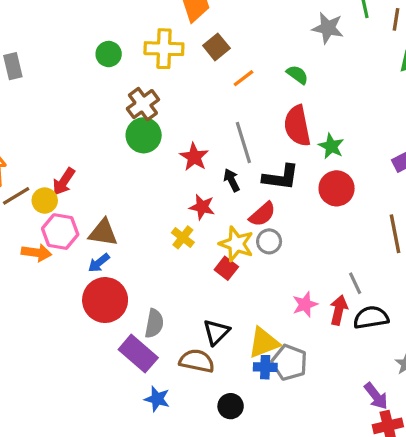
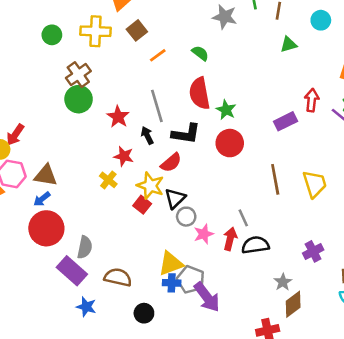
gray circle: (269, 241) -> (186, 217), moved
black triangle: (216, 332) -> (175, 198), moved
purple arrow: (376, 396) -> (207, 297), moved, size x1.4

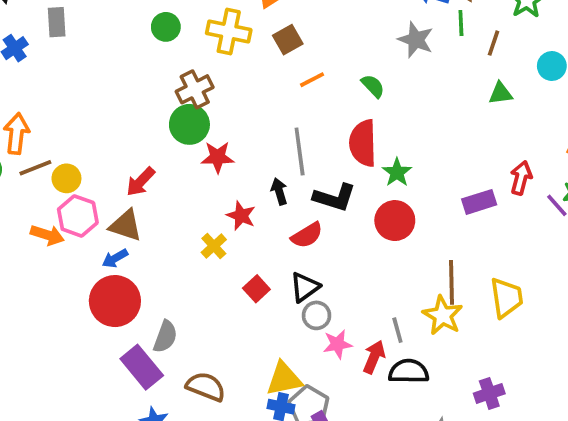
red star: (118, 117) -> (218, 157), moved, turned 30
red arrow: (15, 135) -> (141, 182), moved
yellow star: (150, 186) -> (443, 315), moved

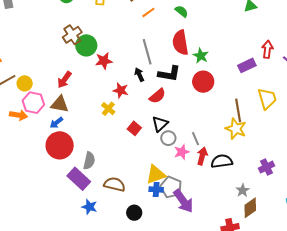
brown cross: (195, 89) -> (72, 35), moved
yellow trapezoid: (506, 298) -> (267, 99), moved
gray line: (397, 330) -> (196, 139), moved

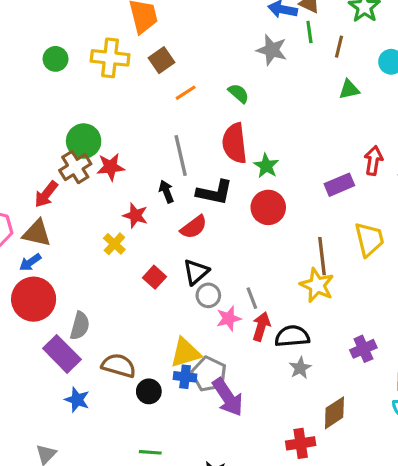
brown cross: (72, 35) -> (75, 167), moved
gray star: (243, 190) -> (300, 368), moved
black circle: (134, 213) -> (149, 391), moved

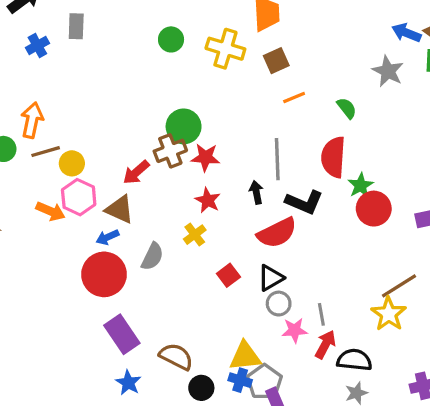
red circle: (268, 207) -> (374, 209), moved
red star: (135, 216) -> (208, 200), moved
red semicircle: (194, 227) -> (277, 233), size x1.4
brown line: (322, 256) -> (399, 286), turned 54
gray semicircle: (80, 326) -> (152, 257), moved

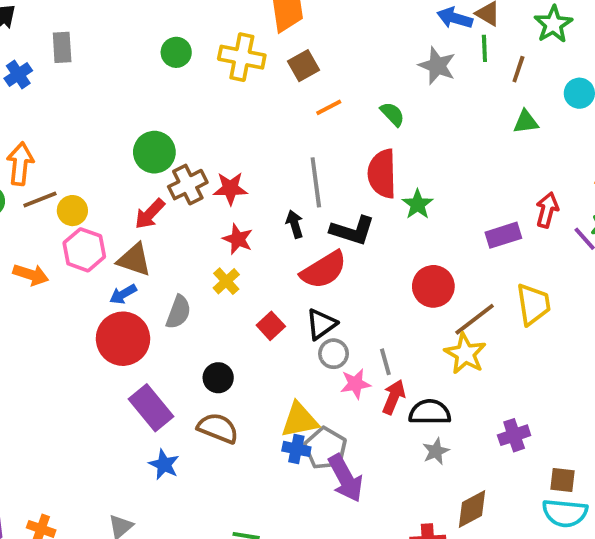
green circle: (184, 126) -> (154, 152), moved
red circle: (374, 209) -> (433, 286), moved
orange arrow: (50, 211) -> (31, 275), moved
black circle: (201, 388) -> (218, 378), moved

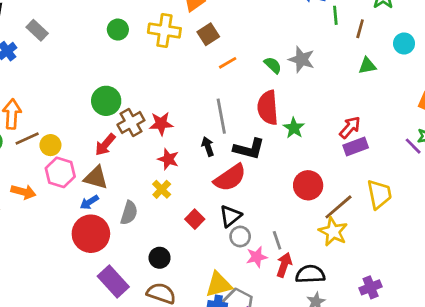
gray rectangle: (62, 47) -> (37, 30), turned -40
gray star: (437, 66) -> (302, 59), moved
red arrow: (547, 210) -> (350, 127), moved, turned 30

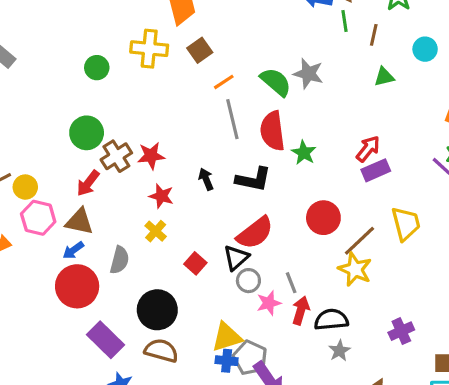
green circle: (118, 30) -> (97, 68), moved
green semicircle: (273, 65) -> (276, 82), size x1.5
gray line: (221, 116) -> (232, 119), moved
red semicircle: (230, 178) -> (255, 233), moved
black circle: (160, 258) -> (157, 310), size x1.6

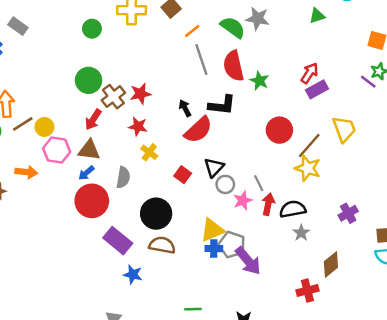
red star: (161, 196) -> (138, 127), moved
red semicircle: (255, 233) -> (198, 130), moved

